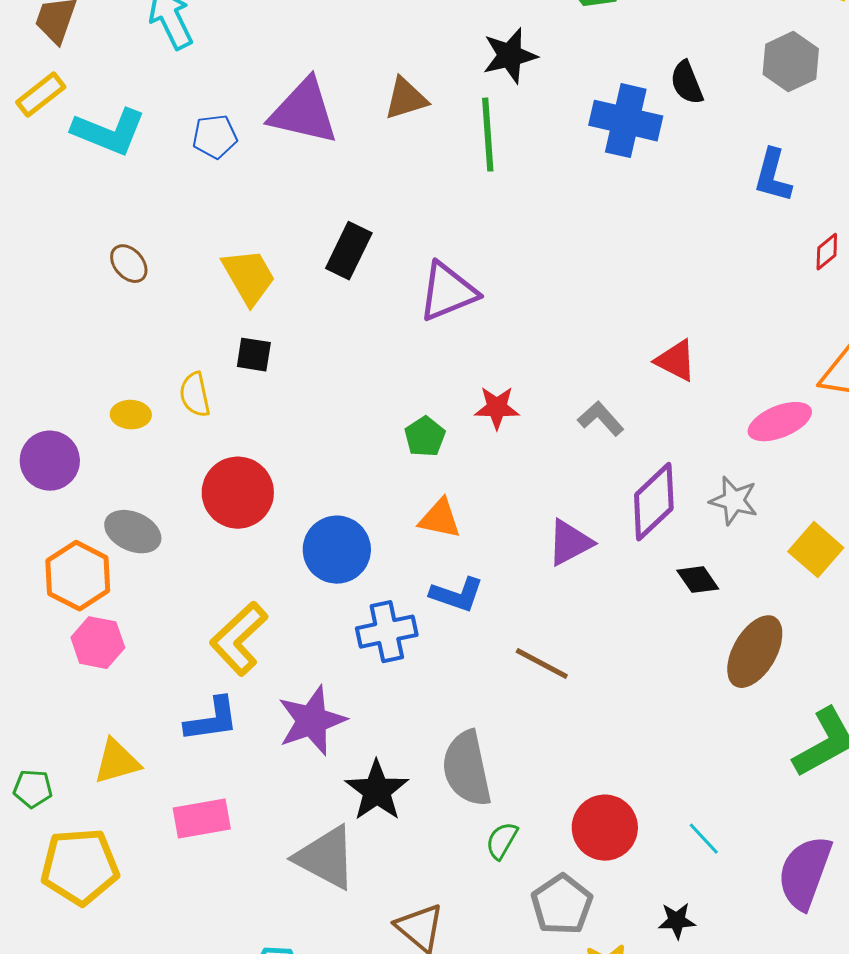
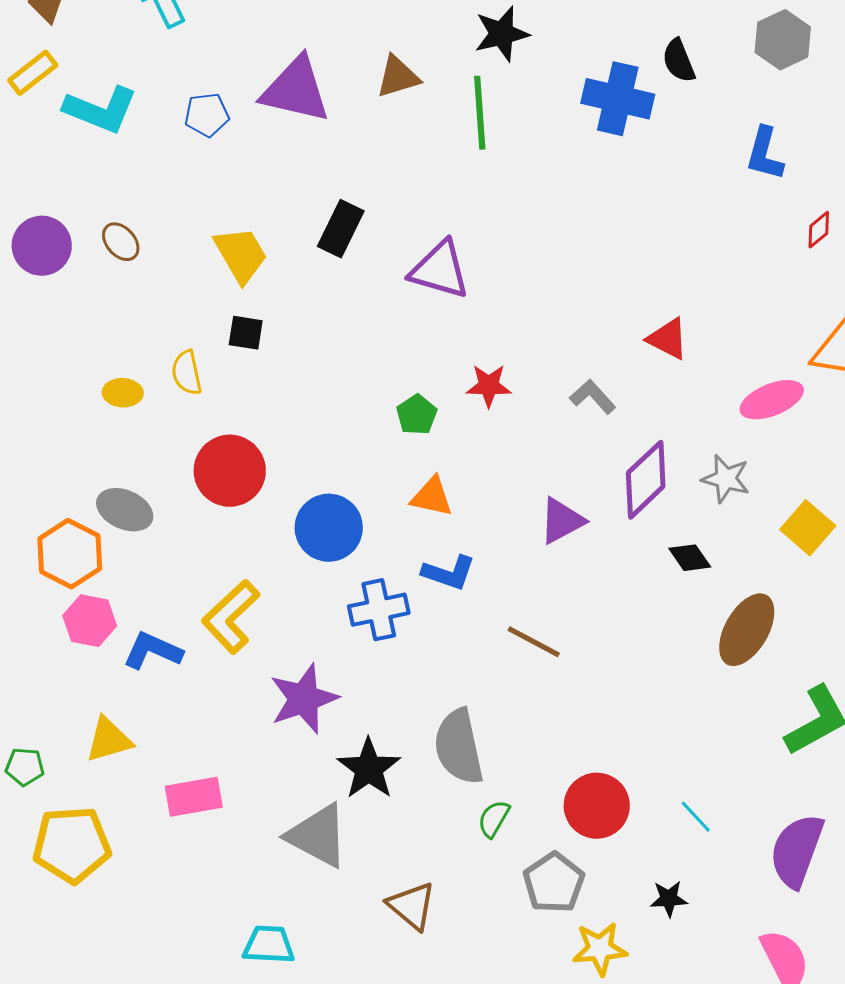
purple triangle: (448, 292) -> (440, 270), turned 38
purple circle: (50, 461) -> (42, 246), moved
blue L-shape: (212, 720) -> (153, 651), moved, turned -148

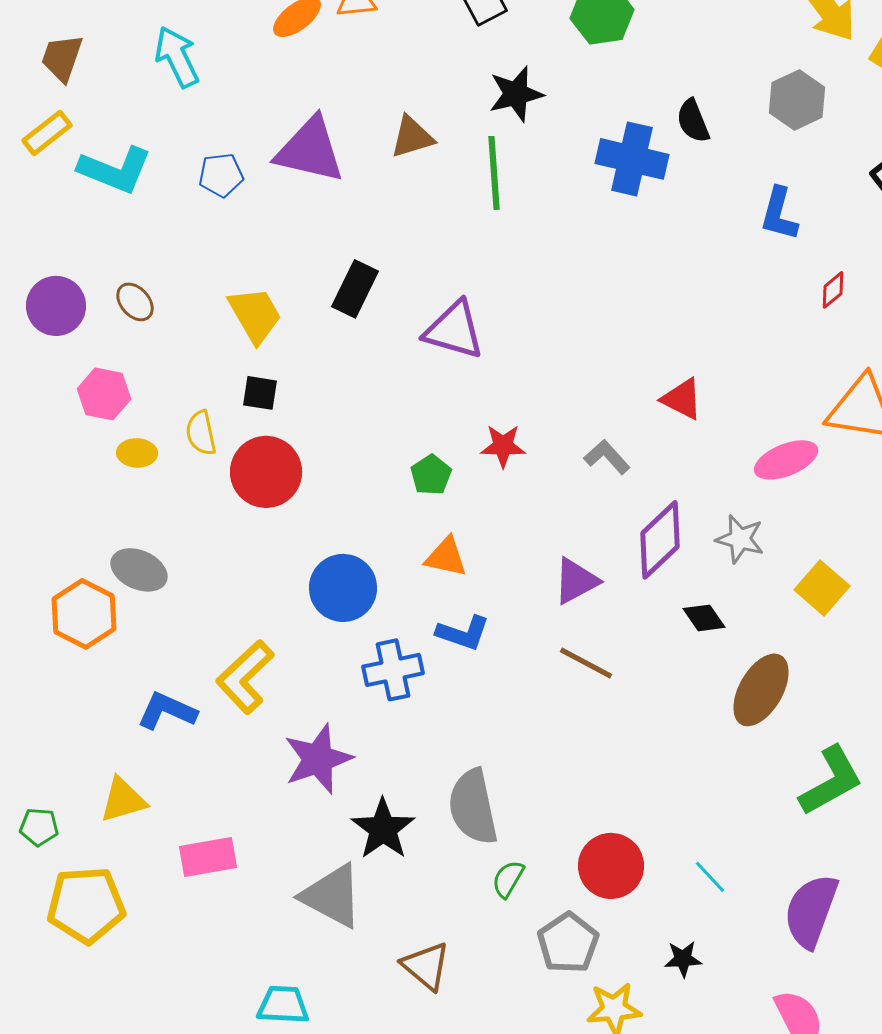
red circle: (230, 471) -> (266, 472), moved
pink hexagon: (90, 621) -> (104, 394), moved
brown line: (534, 642) -> (586, 663), moved

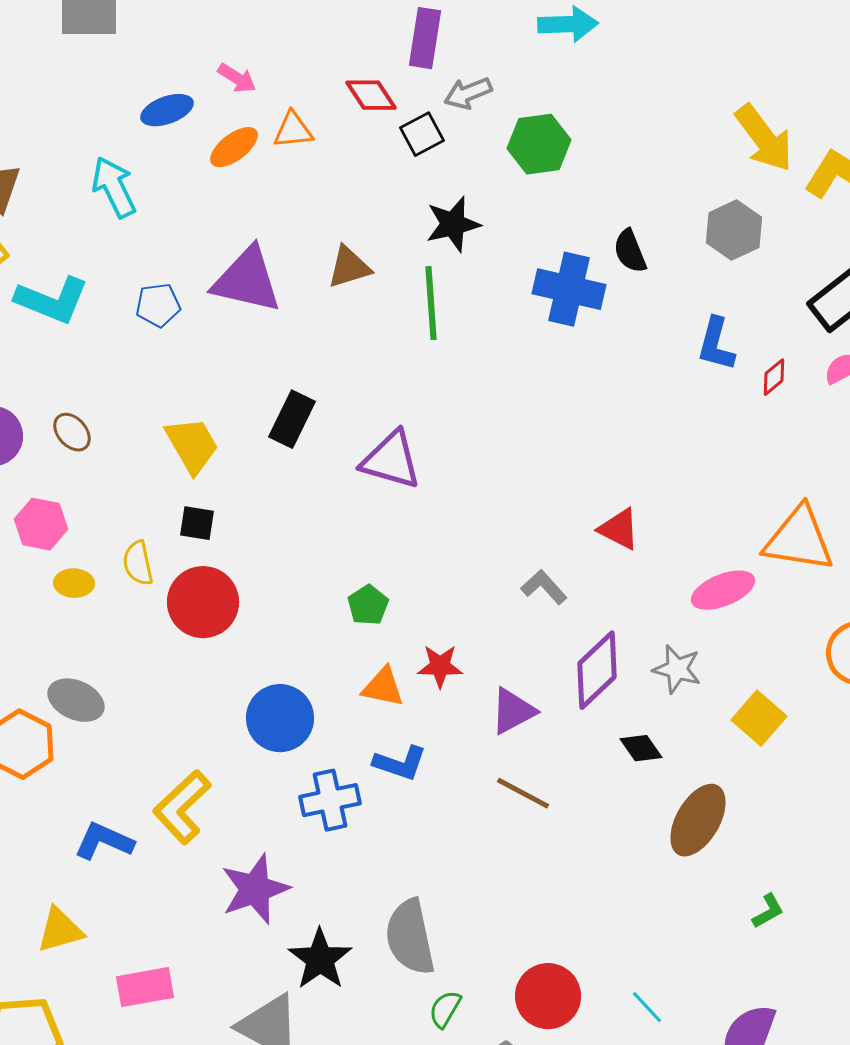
red diamond: (833, 290) -> (774, 377), moved
red star: (503, 446) -> (440, 666), moved
green L-shape: (831, 781) -> (768, 911), size x0.5

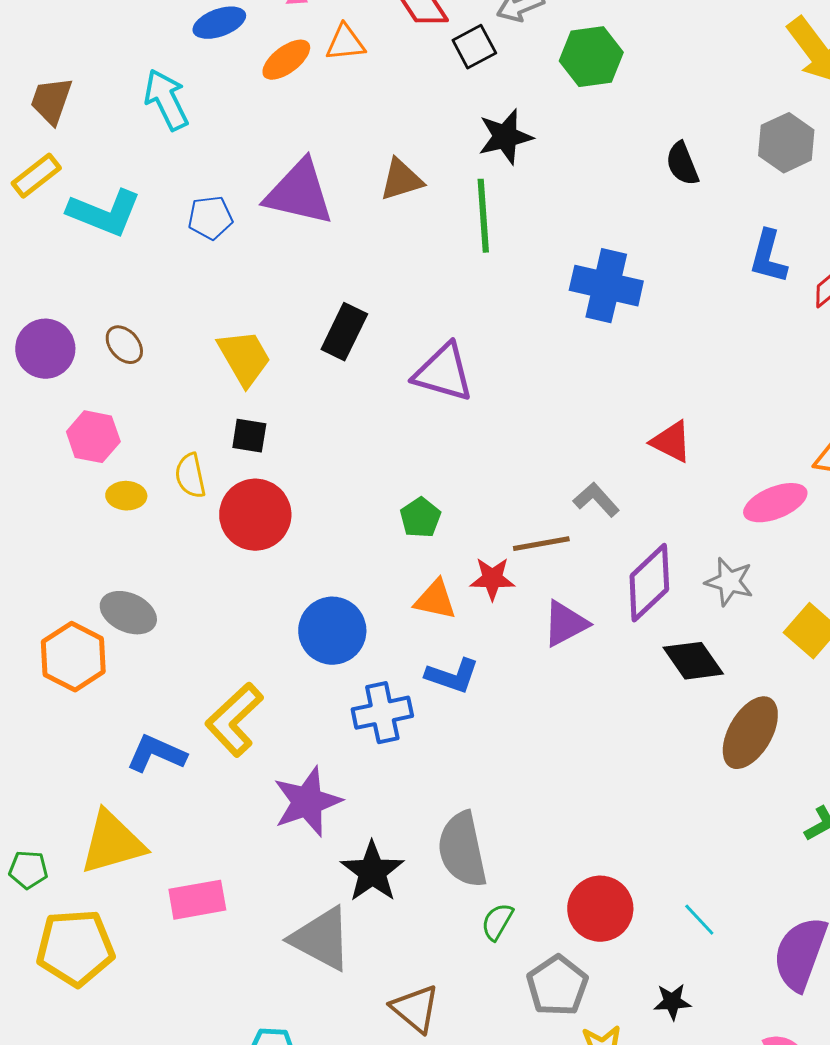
blue cross: (569, 289) -> (606, 286), moved
black diamond: (641, 748) -> (693, 661), size x1.4
brown line: (523, 793) -> (541, 544), moved, turned -38
yellow triangle: (60, 930) -> (112, 843), size x1.4

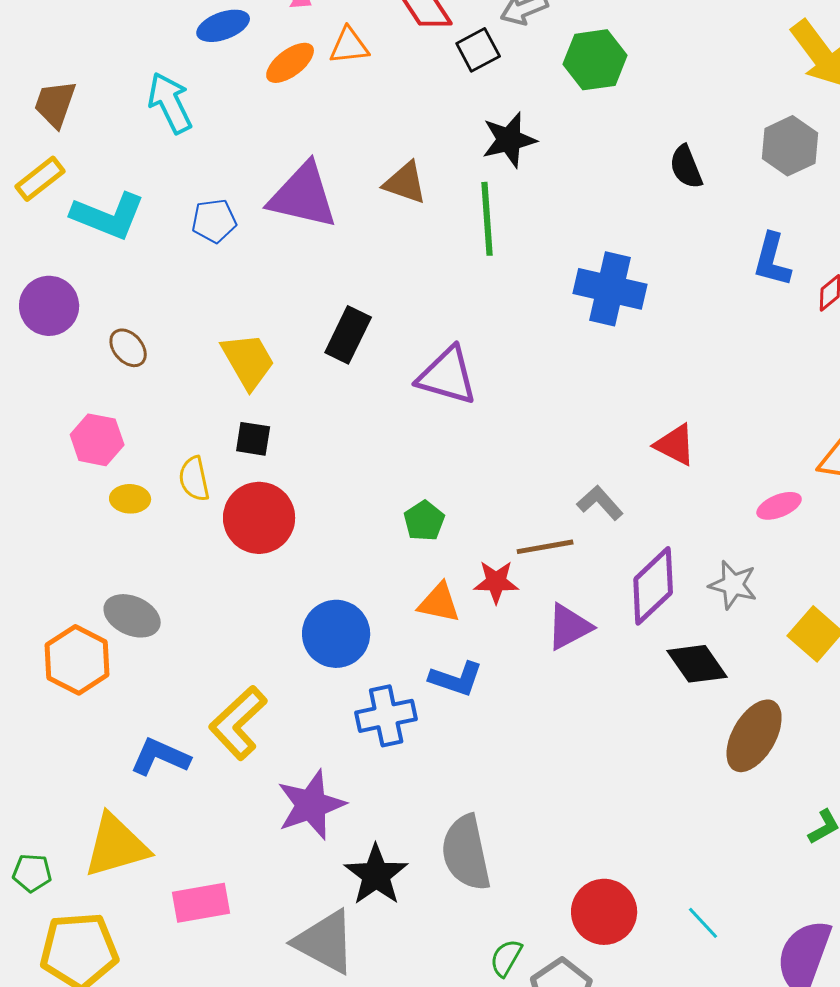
brown triangle: (401, 180) -> (405, 183), turned 36
purple circle: (45, 349) -> (49, 306), moved
pink ellipse: (775, 503) -> (779, 506), size x0.7
green semicircle: (497, 922) -> (506, 958), moved

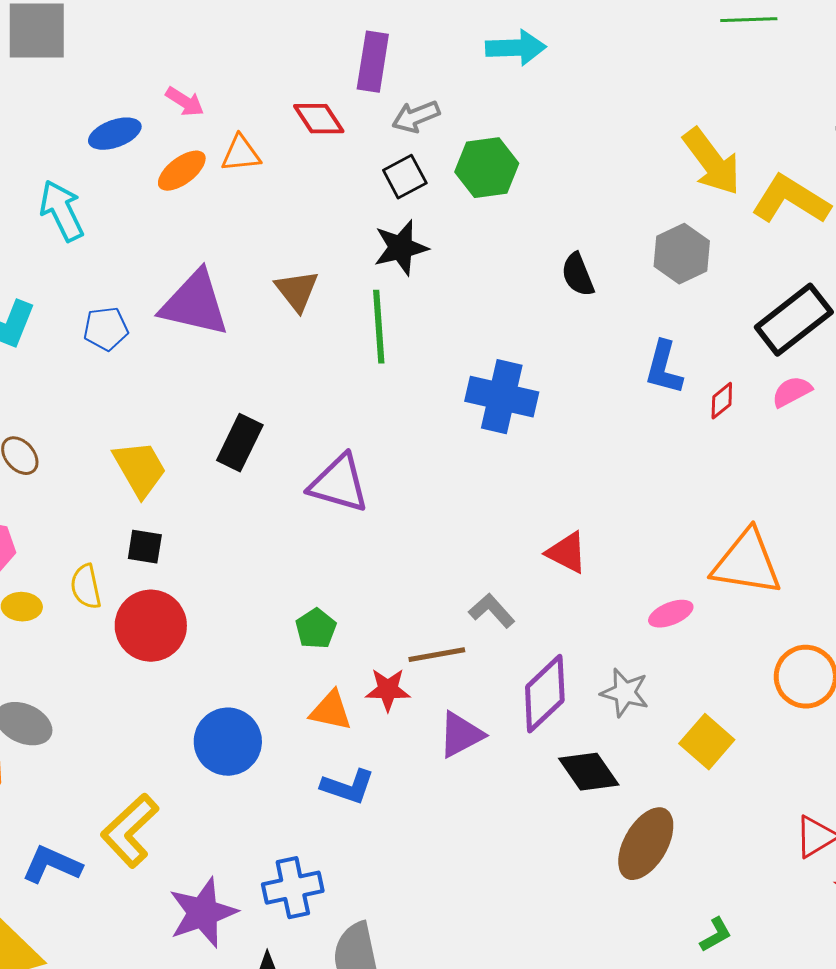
black square: (478, 50) -> (405, 177), moved
brown triangle: (405, 183) -> (297, 291), turned 33
blue cross: (386, 716) -> (293, 888), moved

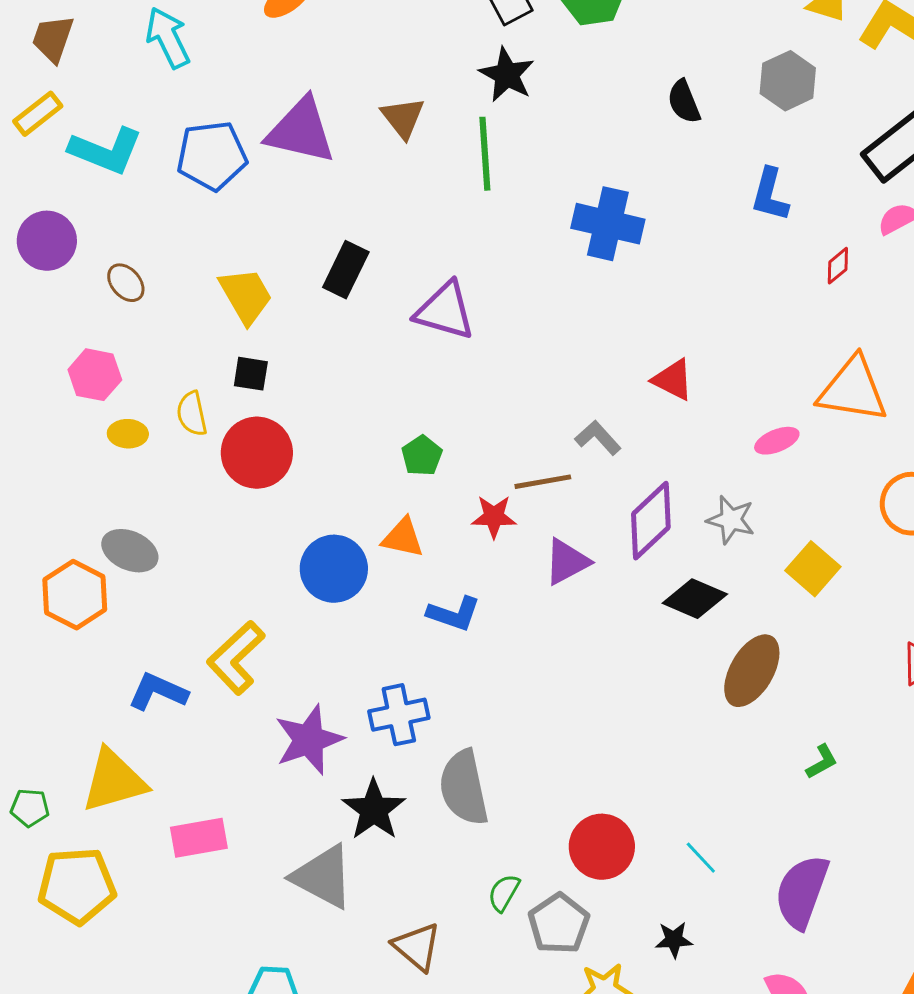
black star: (401, 248) -> (507, 75), turned -30
blue pentagon: (106, 329) -> (212, 156), size x1.6
red diamond: (722, 401) -> (838, 266), moved
orange triangle: (331, 711) -> (403, 538), moved
black diamond: (589, 772) -> (695, 599), turned -32

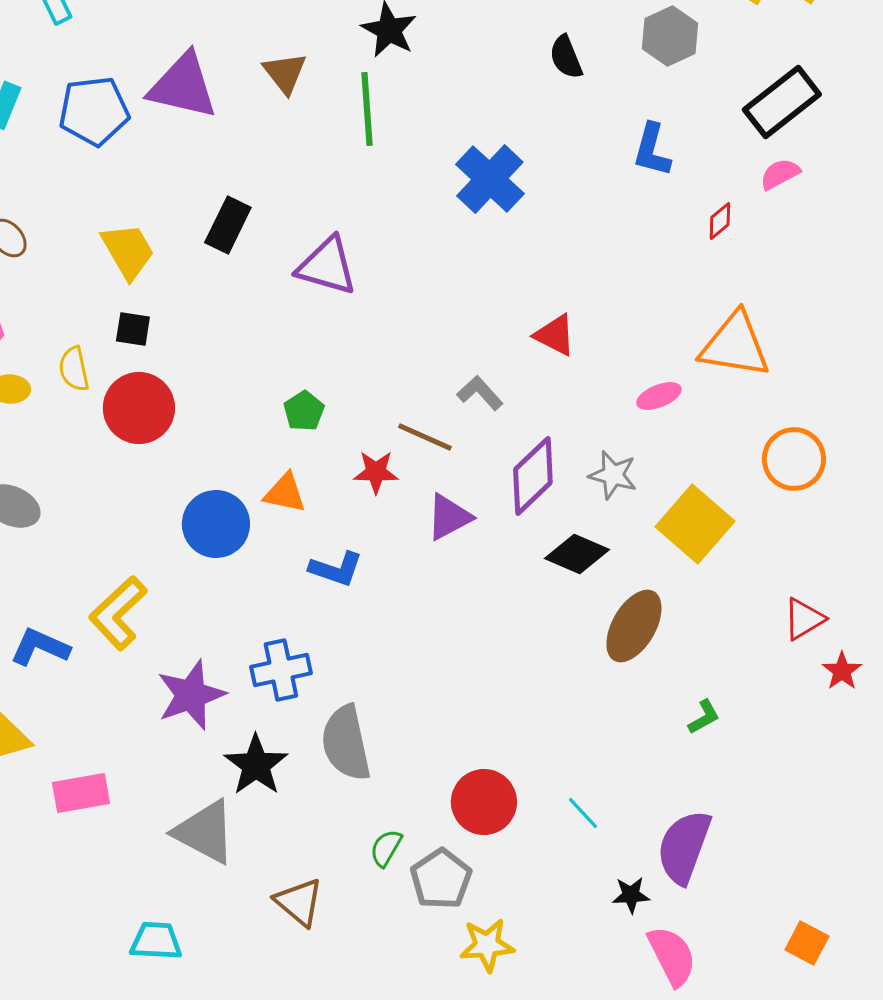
blue cross: (608, 224) -> (490, 179), turned 30
brown line: (543, 482) -> (425, 437), turned 34
yellow square: (813, 569) -> (695, 524), size x1.4
black star: (674, 940) -> (631, 895), moved

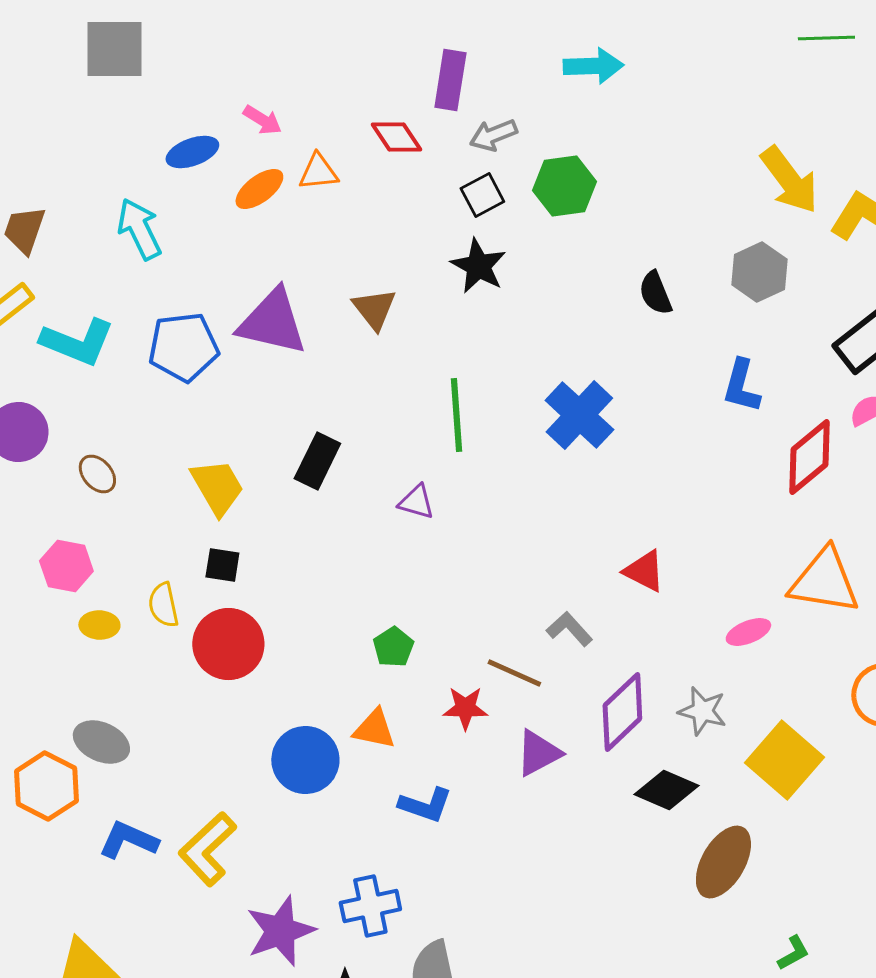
green line: (367, 109) -> (456, 415), moved
red diamond: (720, 221) -> (809, 457), size x2.0
purple triangle: (327, 266) -> (416, 502), size x0.6
blue L-shape: (40, 647) -> (128, 840), moved

